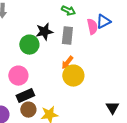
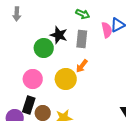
black star: (44, 32) -> (59, 35), turned 30
yellow circle: (73, 76) -> (66, 79), moved
black rectangle: (25, 96) -> (29, 105), moved, turned -48

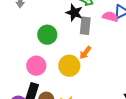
pink semicircle: (107, 30) -> (110, 17), turned -63
black star: (59, 35) -> (74, 13), moved

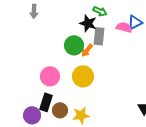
green circle: (47, 35) -> (74, 45), moved
orange arrow: (85, 53) -> (87, 50), moved

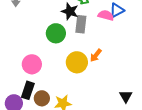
orange arrow: (87, 50) -> (96, 55), moved
yellow circle: (83, 76) -> (77, 62), moved

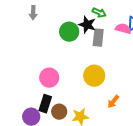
green circle: (56, 33) -> (69, 32), moved
orange arrow: (96, 55) -> (113, 102), moved

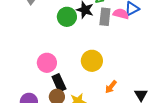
gray rectangle: (98, 38) -> (105, 17), moved
black rectangle: (45, 104) -> (59, 83), moved, turned -42

